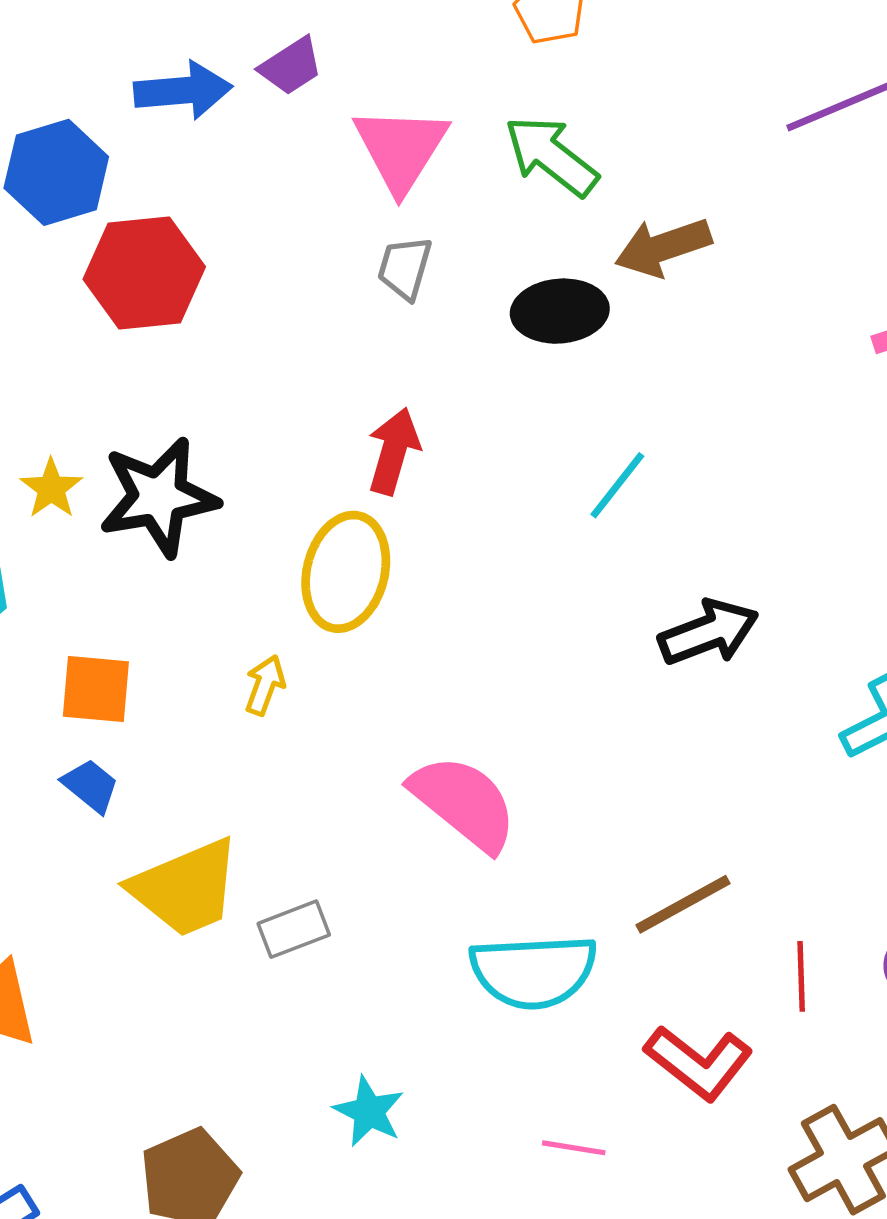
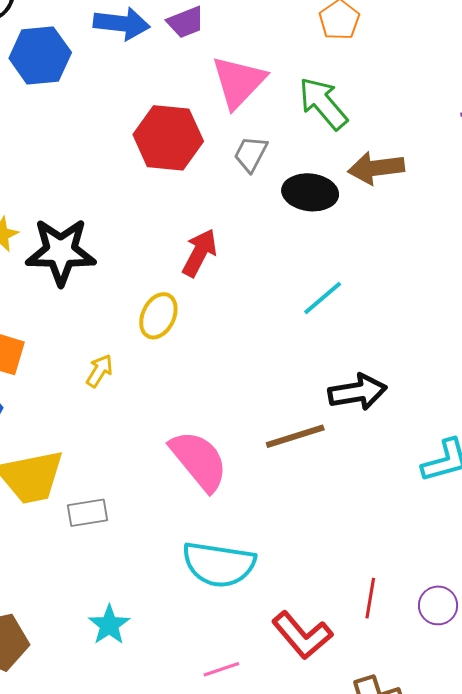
gray trapezoid: (405, 268) -> (251, 154), moved
red hexagon: (144, 273) -> (168, 138), moved
yellow ellipse: (346, 572) -> (158, 316), size x0.7
brown line: (683, 904) -> (295, 436), moved
pink line: (574, 1148) -> (221, 669), turned -39

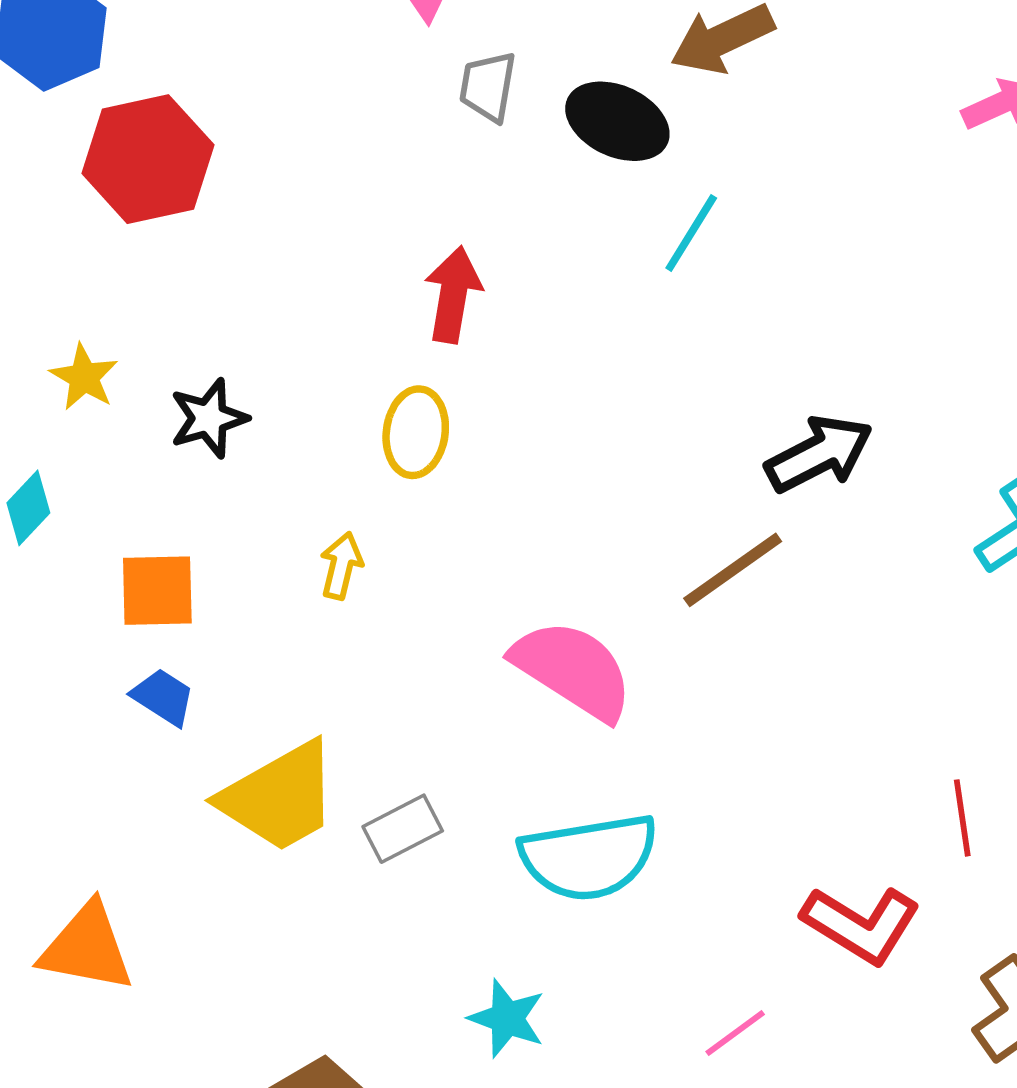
red hexagon: (168, 138) -> (148, 159), moved
black ellipse: (310, 192) -> (617, 121), turned 36
black star: (61, 252) -> (209, 418), moved, size x0.6
cyan line: (323, 298) -> (691, 233), moved
cyan semicircle: (219, 564) -> (589, 857), moved

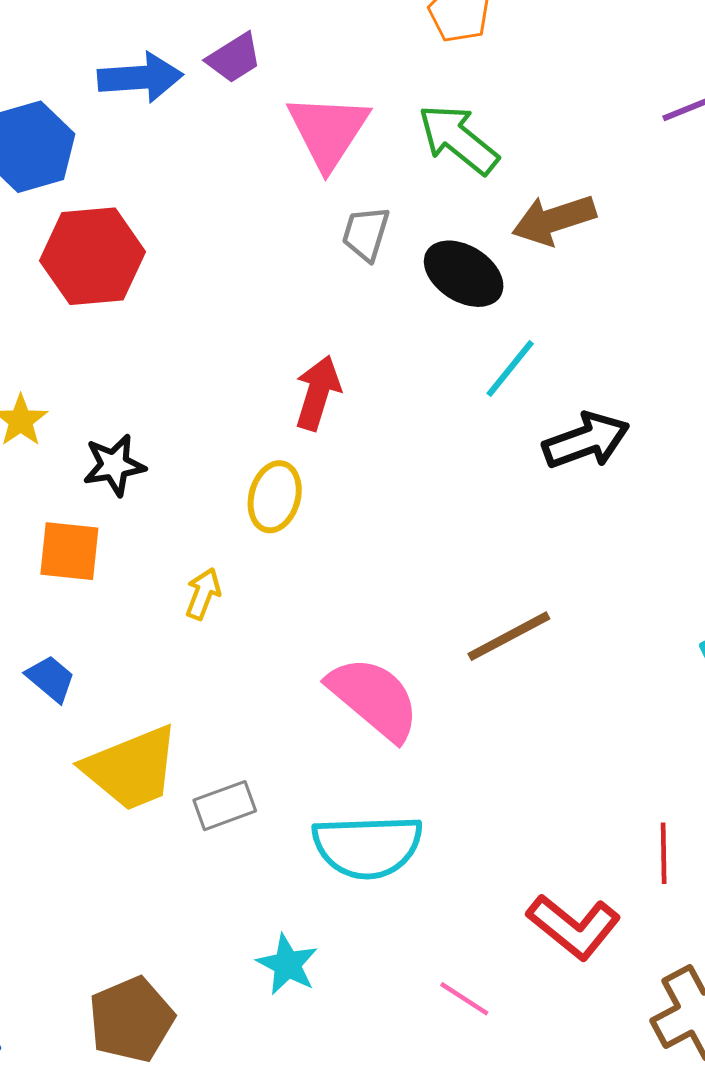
black arrow: (819, 454) -> (586, 440), moved
orange square: (157, 591) -> (69, 551), moved
pink line: (735, 1033) -> (464, 999), turned 62

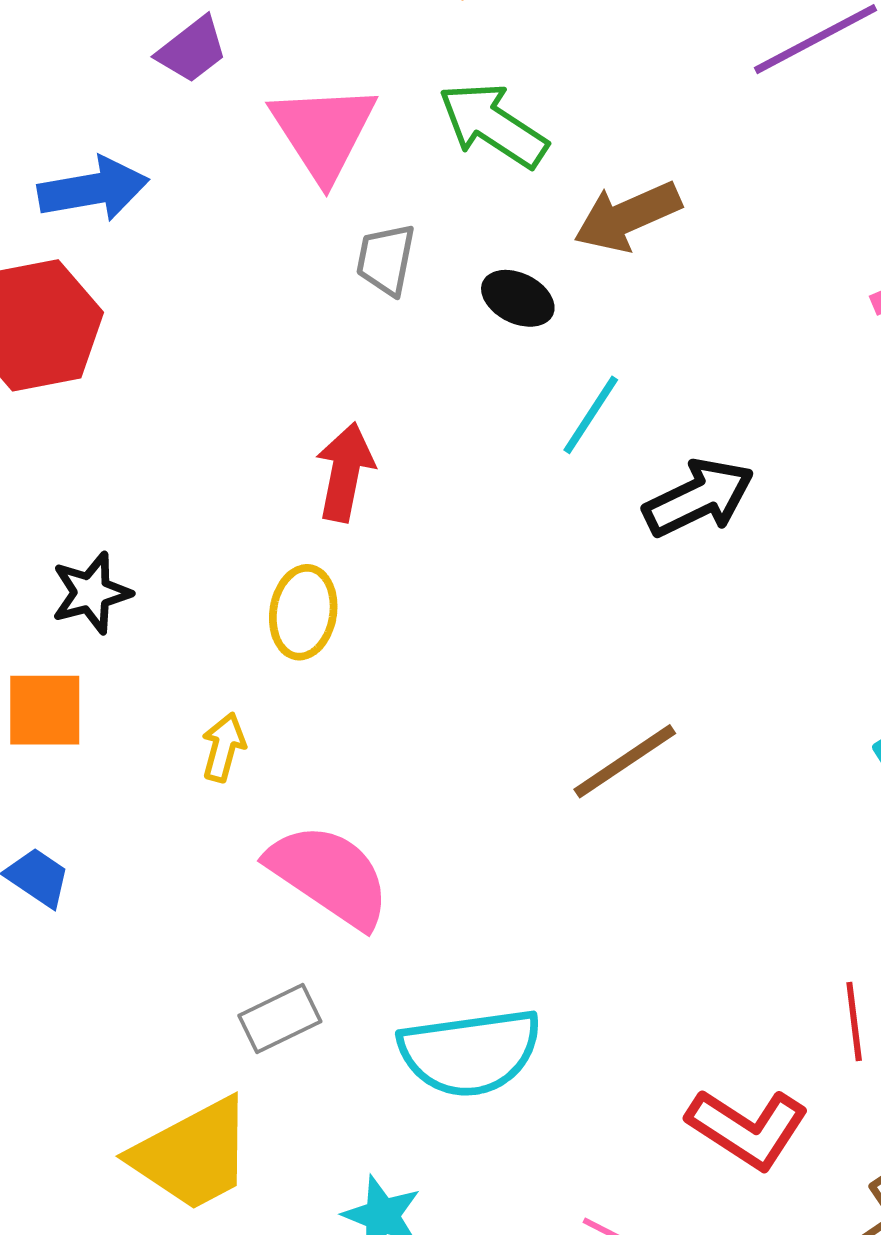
blue arrow: (140, 78) -> (93, 189), moved
black ellipse: (464, 274) -> (518, 298), size x0.7
pink semicircle: (374, 698) -> (329, 875), moved
yellow trapezoid: (131, 768) -> (193, 1154), moved

